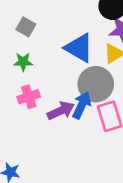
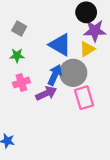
blue arrow: (82, 105) -> (55, 75), moved

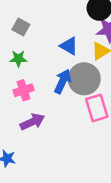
blue triangle: (60, 45) -> (69, 46), size x0.7
purple arrow: (46, 93) -> (32, 122), moved

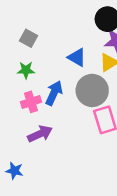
blue arrow: (63, 81) -> (54, 93), moved

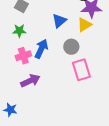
blue triangle: (77, 57) -> (59, 21), turned 49
gray circle: (92, 90) -> (71, 47), size x0.6

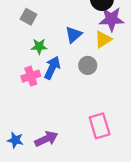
green star: (19, 31) -> (39, 46), moved
pink rectangle: (81, 70) -> (100, 126), moved
purple arrow: (30, 81) -> (46, 139), moved

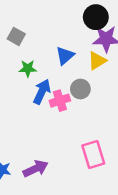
pink cross: (31, 76) -> (60, 101), moved

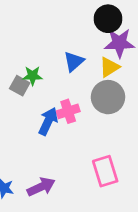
gray square: (16, 36) -> (20, 86), moved
gray circle: (80, 89) -> (108, 97), moved, size x1.5
blue arrow: (42, 92) -> (48, 121), moved

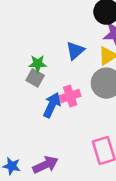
gray square: (20, 86) -> (35, 78), moved

